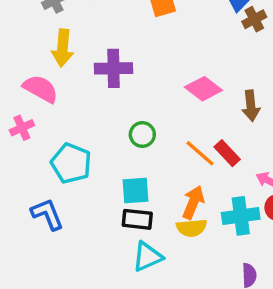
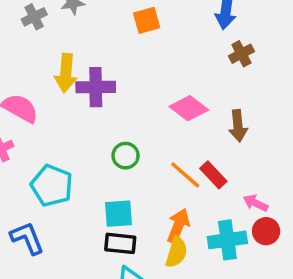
brown cross: (254, 19) -> (241, 54), moved
yellow arrow: (63, 48) -> (66, 73), moved
yellow semicircle: (192, 228) -> (176, 252), turned -68

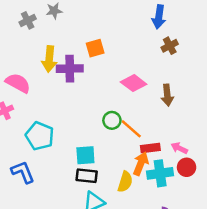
orange square: (147, 20) -> (95, 48), moved
green circle: (126, 156) -> (112, 120), moved
red rectangle: (213, 175) -> (150, 148), moved, turned -54
orange arrow: (178, 226) -> (141, 164), moved

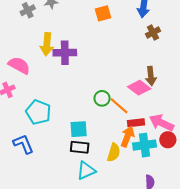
orange square: (95, 48) -> (103, 13), moved
pink diamond: (134, 83) -> (139, 88), moved
pink arrow: (179, 148) -> (161, 123), size x1.6

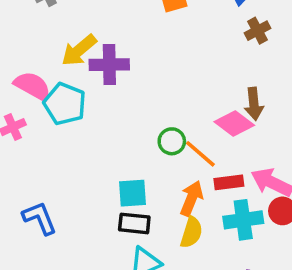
yellow arrow: (47, 44) -> (79, 50), turned 45
cyan pentagon: (38, 112) -> (65, 104), moved
orange arrow: (127, 137) -> (191, 198), moved

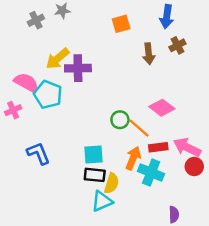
brown arrow: (254, 104) -> (149, 54), moved
blue L-shape: (40, 218) -> (38, 153), moved
cyan cross: (243, 220) -> (151, 173), moved, turned 30
yellow semicircle: (191, 232) -> (112, 183), moved

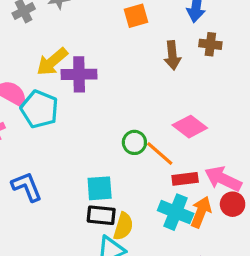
brown cross: (177, 45) -> (210, 44), turned 35
orange arrow: (133, 158) -> (201, 212), moved

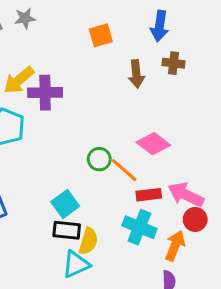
cyan square: (100, 188) -> (65, 204), turned -32
orange arrow: (201, 212) -> (175, 246), moved

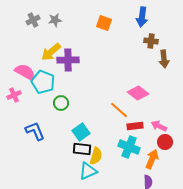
gray star: (25, 18) -> (55, 20), moved
orange square: (101, 35) -> (104, 23), turned 35
brown arrow: (136, 74) -> (164, 59), moved
green circle: (99, 159) -> (61, 103), moved
pink arrow: (186, 195) -> (159, 126), size x0.7

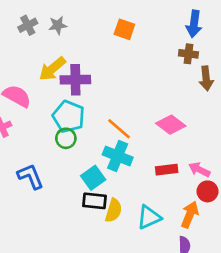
blue arrow: (142, 17) -> (194, 24), moved
cyan pentagon: (43, 82) -> (69, 116), moved
orange line: (119, 110) -> (119, 129), moved
cyan cross: (129, 147) -> (118, 156), moved
cyan triangle: (88, 171) -> (149, 217), moved

